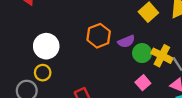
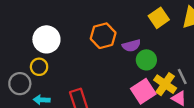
yellow cross: (162, 56) -> (165, 84), moved
pink square: (143, 83) -> (143, 91), size x1.5

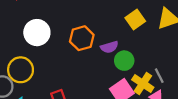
white circle: (46, 39) -> (37, 33), moved
yellow circle: (39, 67) -> (21, 70), size x1.5

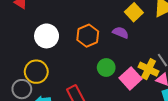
purple semicircle: (109, 47) -> (121, 33), moved, turned -133
green circle: (124, 61) -> (106, 68), moved

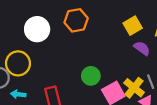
purple semicircle: (121, 33) -> (142, 48), moved
orange hexagon: (88, 36) -> (76, 20), moved

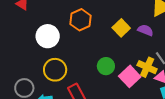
yellow square: (133, 26) -> (121, 28), moved
yellow circle: (18, 63) -> (55, 70), moved

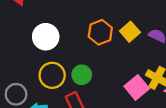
orange hexagon: (81, 20) -> (100, 32), moved
green circle: (106, 66) -> (82, 75), moved

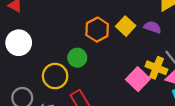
white circle: (46, 37) -> (19, 43), moved
green circle: (82, 75) -> (77, 58), moved

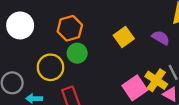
yellow square: (126, 26) -> (124, 37), moved
orange hexagon: (97, 30) -> (70, 28), moved

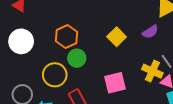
purple semicircle: (161, 38) -> (150, 32), turned 126
pink square: (135, 88) -> (115, 83), moved, turned 30

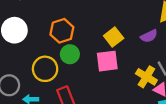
pink square: (115, 83) -> (107, 61), moved

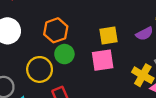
yellow square: (114, 37) -> (108, 35), turned 30

